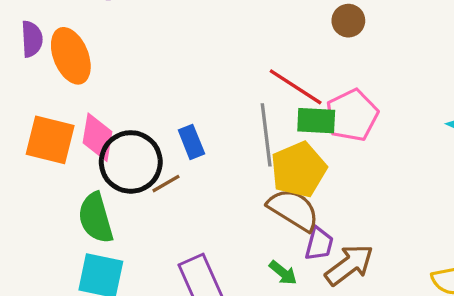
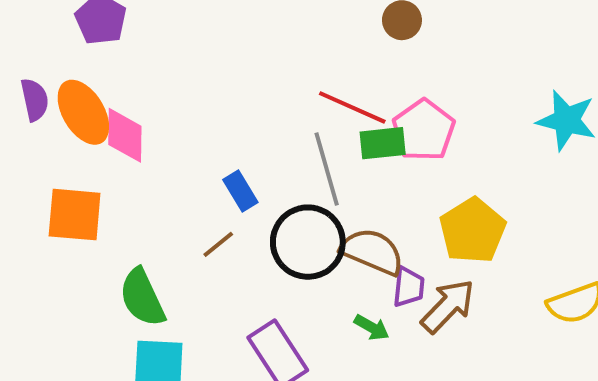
pink diamond: (98, 137) -> (125, 135), moved
black circle: (131, 162) -> (308, 242), moved
yellow pentagon: (299, 170) -> (473, 231), moved

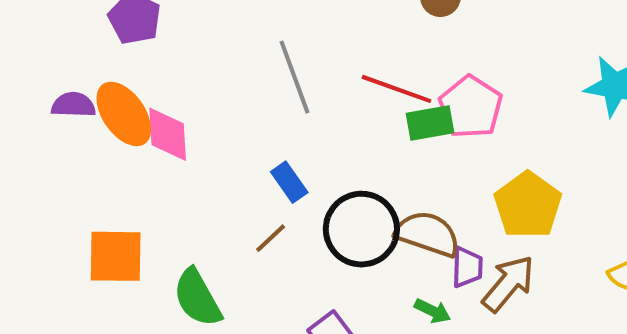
purple semicircle: (35, 100) -> (73, 105), turned -72
gray line: (327, 169) -> (294, 77), moved
orange square: (75, 215) -> (116, 256), moved

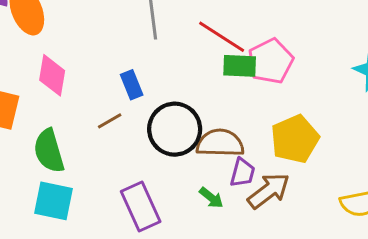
pink diamond: (168, 134) -> (52, 75), moved
brown semicircle: (428, 234) -> (220, 143), turned -30

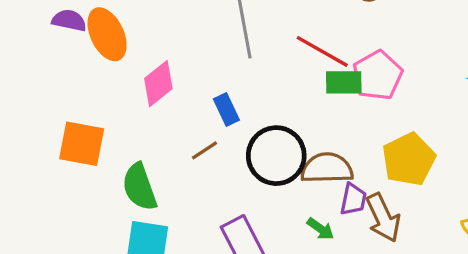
pink diamond: (52, 75) -> (158, 84), moved, turned 45
brown arrow: (269, 191) -> (383, 218), turned 105

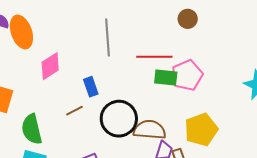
red line: (322, 51) -> (154, 57), turned -36

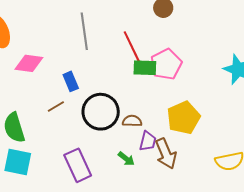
red line: (154, 57) -> (132, 48), turned 68
pink diamond: (50, 66) -> (29, 63), turned 44
brown semicircle: (150, 130) -> (132, 121), size x0.6

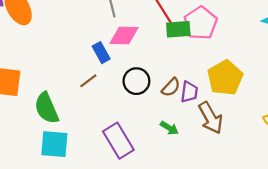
pink diamond: (29, 63) -> (124, 36), moved
black circle: (101, 112) -> (136, 81), size x0.7
brown semicircle: (132, 121) -> (171, 87), turned 138
purple trapezoid: (148, 141) -> (189, 92), moved

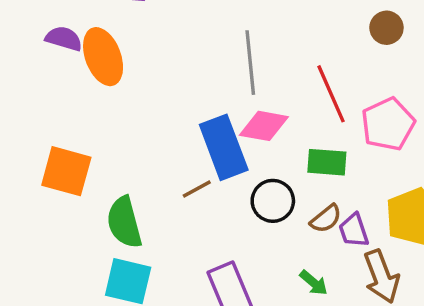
green rectangle: (178, 29) -> (327, 162), moved
blue rectangle: (101, 53) -> (224, 147), size x1.8
purple trapezoid: (189, 92) -> (354, 230), turned 145

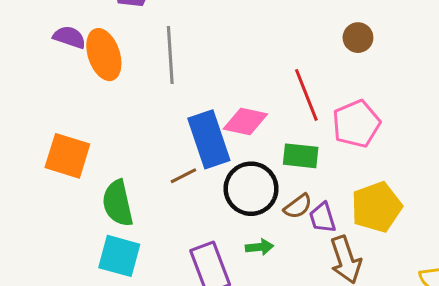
gray line: (250, 63) -> (170, 55), moved
black circle: (273, 201) -> (251, 189), size x1.4
green arrow: (314, 283) -> (259, 247), moved, turned -48

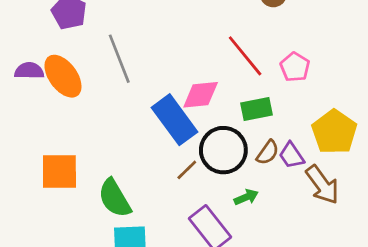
pink pentagon: (356, 124) -> (295, 67), size x0.7
brown line: (183, 176) -> (187, 170), moved

